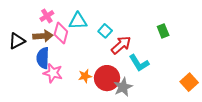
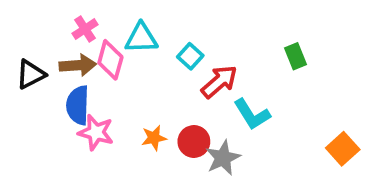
red circle: (107, 78) -> (194, 141), size x0.7

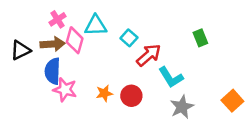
gray star: (223, 158) -> (182, 107), moved

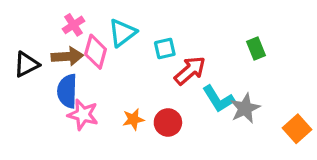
cyan triangle: (96, 26) -> (122, 33), turned -35
cyan square: (129, 38) -> (165, 49), turned 35
gray star: (182, 107) -> (245, 108), moved

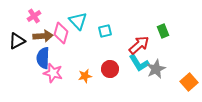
pink cross: (74, 25) -> (34, 16), moved
cyan triangle: (122, 33) -> (78, 21), turned -36
red arrow: (190, 71) -> (139, 45), moved
red circle: (168, 122) -> (110, 69), moved

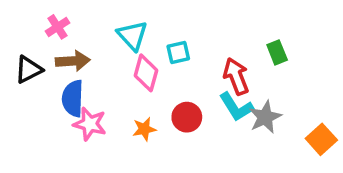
pink diamond: (61, 33) -> (146, 73), moved
red arrow: (139, 45) -> (236, 76), turned -70

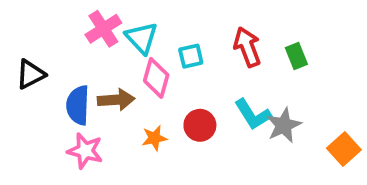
pink cross: (57, 27) -> (103, 29), moved, size x1.4
brown arrow: (73, 61) -> (116, 100), moved
red arrow: (236, 76) -> (247, 47), moved
pink star: (90, 124) -> (85, 151), moved

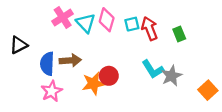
cyan square: (191, 56) -> (132, 24), moved
pink diamond: (156, 78) -> (107, 20), moved
red circle: (200, 125) -> (109, 76), moved
orange star: (154, 138) -> (93, 84), size x1.5
pink star: (85, 151) -> (52, 91), turned 30

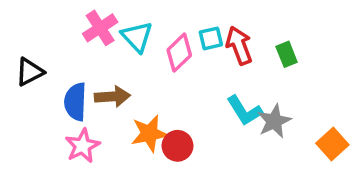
pink diamond: (107, 20) -> (179, 53), moved, turned 30
red circle: (109, 76) -> (178, 146), moved

